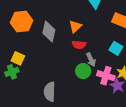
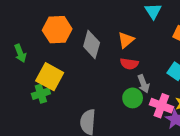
yellow square: (18, 58) -> (50, 77), size x1.5

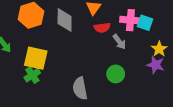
green circle: (133, 98) -> (116, 74), moved
pink cross: (161, 106) -> (130, 20), moved

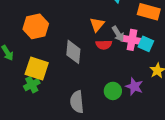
gray diamond: (65, 20) -> (73, 52), moved
gray arrow: (119, 42) -> (118, 34), moved
purple star: (156, 65) -> (134, 86), moved

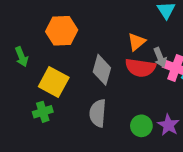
red semicircle: (104, 45) -> (140, 68), size x1.5
green cross: (32, 85) -> (43, 112), moved
gray semicircle: (77, 102) -> (98, 113), moved

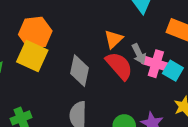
red semicircle: (140, 68) -> (119, 66), turned -136
yellow square: (54, 82) -> (32, 56), moved

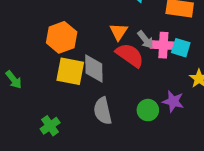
orange hexagon: (35, 33) -> (62, 37), moved
yellow square: (32, 56) -> (70, 71), moved

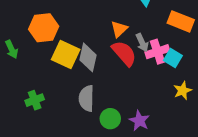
orange hexagon: (62, 37) -> (44, 28), moved
pink cross: (163, 45) -> (157, 52), turned -35
purple star: (173, 101) -> (139, 121), moved
green circle: (148, 110) -> (110, 119), moved

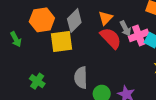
yellow square: (66, 55) -> (62, 41), turned -30
gray diamond: (88, 57) -> (74, 21), moved, turned 35
green cross: (35, 100) -> (37, 81), turned -32

